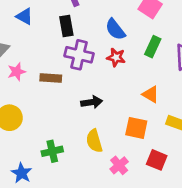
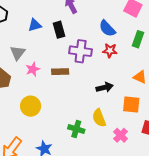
blue triangle: (24, 16) -> (35, 25), turned -40
black rectangle: (66, 26) -> (59, 30), moved
black arrow: (92, 102) -> (105, 87), moved
green cross: (52, 151) -> (76, 129), moved, turned 35

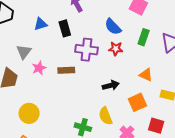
orange square: (131, 104) -> (137, 102), turned -30
yellow circle: (31, 106) -> (29, 113), moved

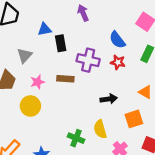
black rectangle: (65, 28) -> (61, 43), moved
pink star: (39, 68) -> (37, 82), moved
yellow circle: (29, 113) -> (30, 106), moved

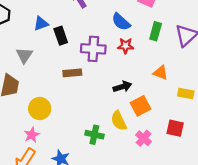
pink star: (37, 82) -> (32, 135), moved
orange square: (134, 119) -> (141, 106), moved

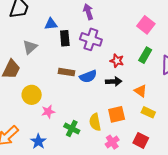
blue semicircle: (121, 22) -> (88, 76), moved, turned -78
purple cross: (93, 49) -> (91, 39), moved
black arrow: (122, 87) -> (114, 81), moved
yellow rectangle: (186, 94) -> (148, 112), moved
pink star: (32, 135) -> (48, 112), moved

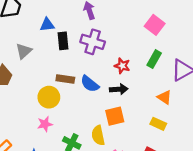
blue semicircle: (88, 76) -> (90, 84), turned 60
orange triangle: (141, 91) -> (164, 97), moved
yellow circle: (32, 95) -> (49, 97), moved
orange square: (117, 114) -> (115, 116), moved

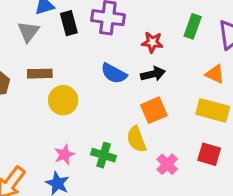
gray triangle: (24, 51) -> (28, 32), moved
brown rectangle: (65, 79) -> (40, 74), moved
pink star: (45, 124) -> (64, 154), moved
yellow rectangle: (158, 124) -> (213, 110), size x1.5

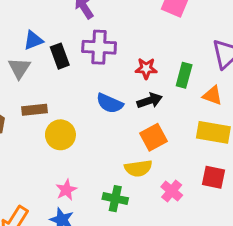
green rectangle: (193, 26) -> (184, 75), moved
yellow semicircle: (136, 139) -> (138, 168), turned -72
green cross: (104, 155) -> (115, 199), moved

